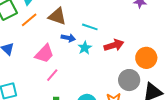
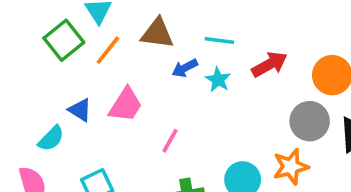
blue arrow: (68, 38) -> (185, 68), turned 152
pink trapezoid: (44, 54) -> (126, 105), moved

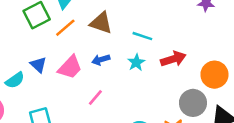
blue arrow: (185, 68) -> (101, 60), moved

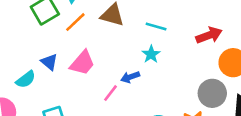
red arrow: (173, 59) -> (209, 35), moved
blue arrow: (101, 60) -> (130, 77), moved

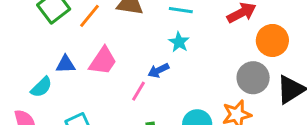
blue triangle: (49, 62) -> (66, 64), turned -36

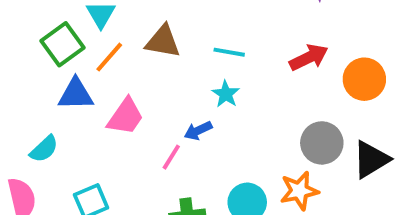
orange circle: (272, 40) -> (364, 79), moved
blue triangle: (66, 64) -> (76, 94), moved, size x1.4

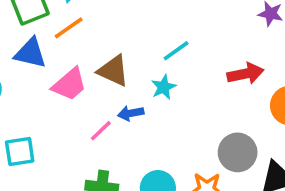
brown triangle: (163, 41) -> (113, 71), moved
cyan line: (229, 52) -> (176, 51), turned -60

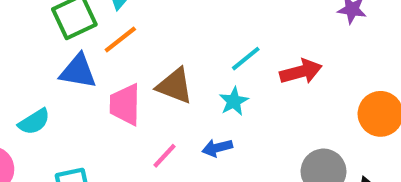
red arrow: (245, 74) -> (301, 72), moved
pink trapezoid: (69, 84) -> (125, 104), turned 135
blue arrow: (131, 113) -> (217, 148), moved

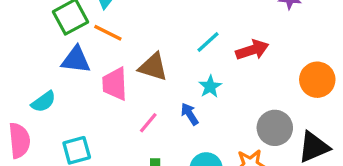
orange line: (120, 40) -> (108, 33), turned 68
cyan star: (234, 101) -> (210, 87), moved
blue arrow: (217, 148) -> (190, 114), turned 75

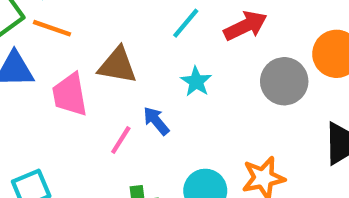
blue arrow: (190, 114) -> (156, 121), moved
gray circle: (275, 128) -> (284, 81), moved

